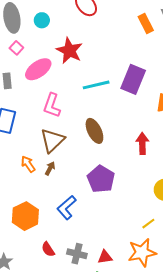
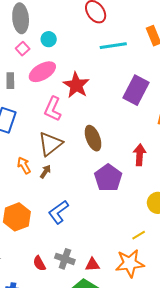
cyan circle: (42, 20) -> (49, 39), moved
red star: (69, 51) -> (76, 85), moved
cyan line: (96, 85) -> (113, 46), moved
purple pentagon: (101, 179) -> (108, 178), moved
red semicircle: (48, 249) -> (39, 263), moved

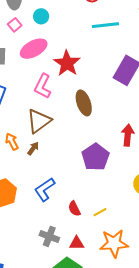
brown ellipse: (93, 138) -> (84, 103), moved
yellow line: (139, 235) -> (100, 212), moved
red semicircle: (39, 263) -> (74, 209), moved

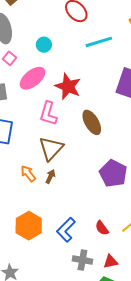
cyan circle: (41, 16) -> (44, 45), moved
blue L-shape: (45, 189) -> (66, 230), moved

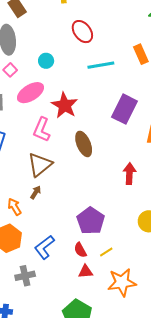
purple pentagon: (113, 173) -> (91, 221), moved
orange arrow: (28, 174) -> (14, 207), moved
gray cross: (82, 260) -> (25, 276), moved, turned -30
red triangle: (111, 262) -> (86, 272), moved

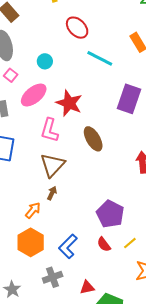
cyan line: (101, 65) -> (100, 58), turned 44
orange arrow: (14, 207) -> (33, 210), turned 78
red triangle: (86, 272) -> (87, 287), moved

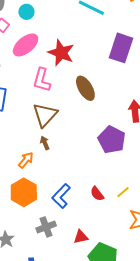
cyan circle: (45, 61) -> (26, 12), moved
brown arrow: (52, 193) -> (45, 143), turned -48
purple pentagon: (110, 214) -> (112, 140), moved

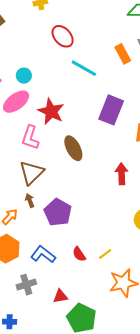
cyan circle: (26, 12) -> (24, 76), moved
purple pentagon: (112, 140) -> (58, 212), moved
blue L-shape: (61, 196) -> (43, 254), turned 80

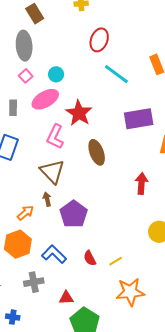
red ellipse: (63, 36) -> (99, 40), turned 55
purple rectangle: (111, 110) -> (139, 119), turned 52
brown triangle: (32, 173) -> (52, 171), turned -36

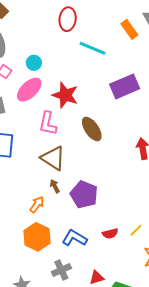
red semicircle: (90, 258) -> (110, 233), turned -63

